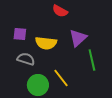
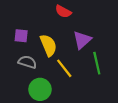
yellow semicircle: (46, 43) -> (48, 45), turned -120
yellow line: (61, 78) -> (64, 68), moved

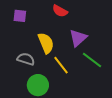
purple square: (21, 36) -> (20, 16), moved
green line: (97, 63) -> (92, 60), turned -40

